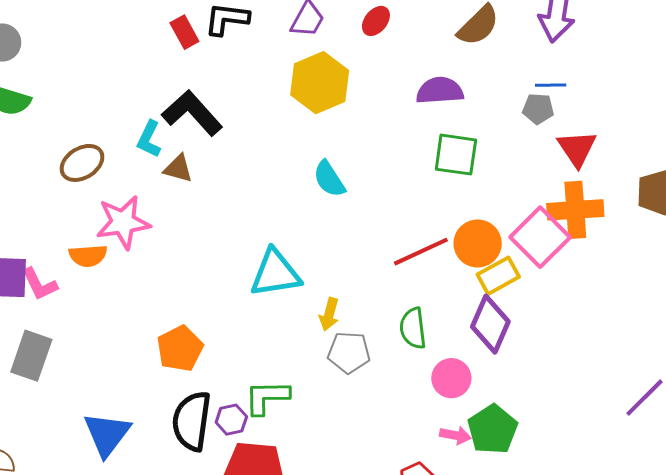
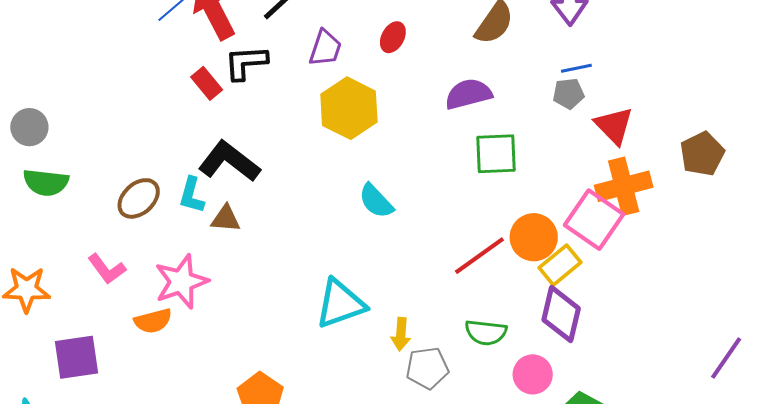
brown ellipse: (82, 163) -> (139, 198), moved
pink L-shape: (39, 284) -> (107, 269), moved
green semicircle: (413, 328) -> (486, 332), turned -66

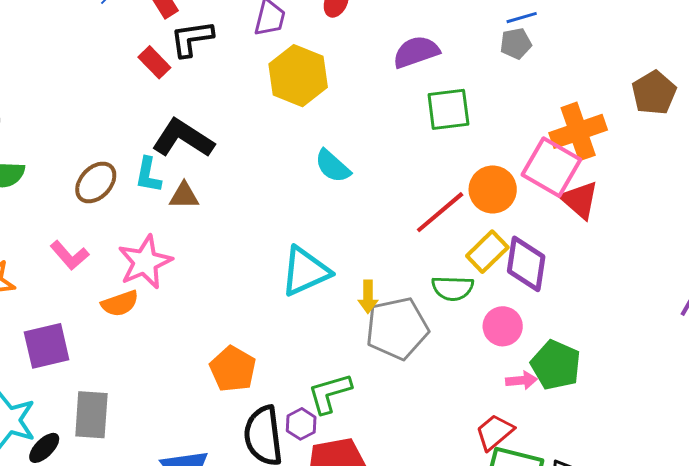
red triangle: (614, 126) -> (580, 200), moved
yellow rectangle: (560, 265) -> (487, 252), moved
gray pentagon: (427, 368) -> (397, 328), size x1.5

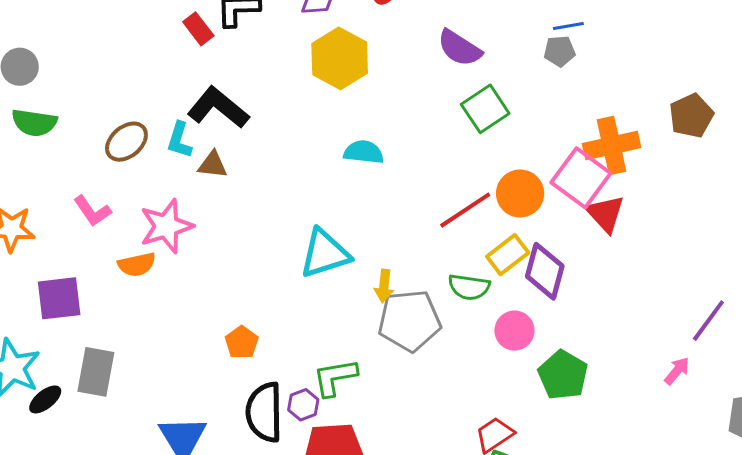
purple semicircle: (416, 52) -> (460, 48), turned -135
green square: (448, 109) -> (485, 109), turned -33
cyan semicircle: (333, 166) -> (364, 152), turned 138
orange pentagon: (233, 369) -> (242, 342), size x0.7
pink arrow: (521, 380) -> (677, 371), moved, turned -52

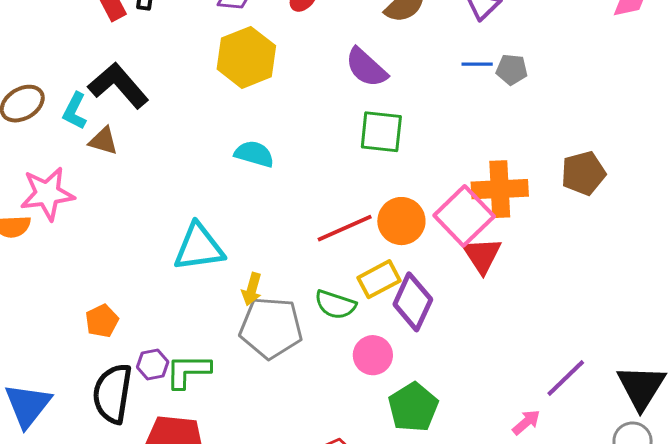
gray pentagon: (560, 51) -> (512, 70), moved
green square: (485, 109) -> (381, 132), turned 30
purple hexagon: (303, 405) -> (153, 364), moved

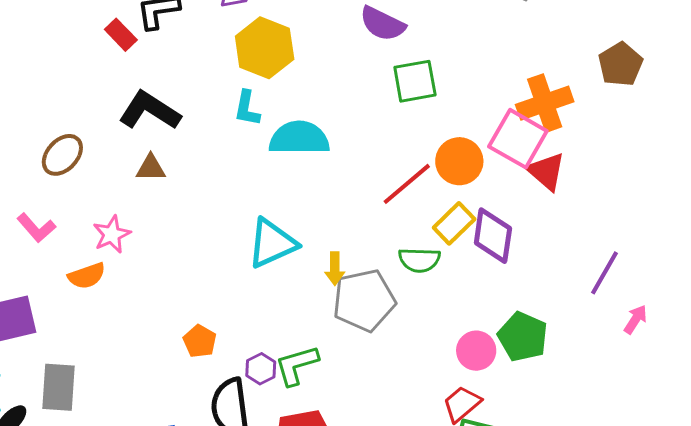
cyan L-shape: (75, 111) -> (247, 108), moved
cyan semicircle: (254, 154) -> (299, 138), size x1.5
pink star: (47, 194) -> (112, 234), size x0.7
pink circle: (373, 355) -> (476, 351), moved
purple line: (566, 378) -> (604, 273), moved

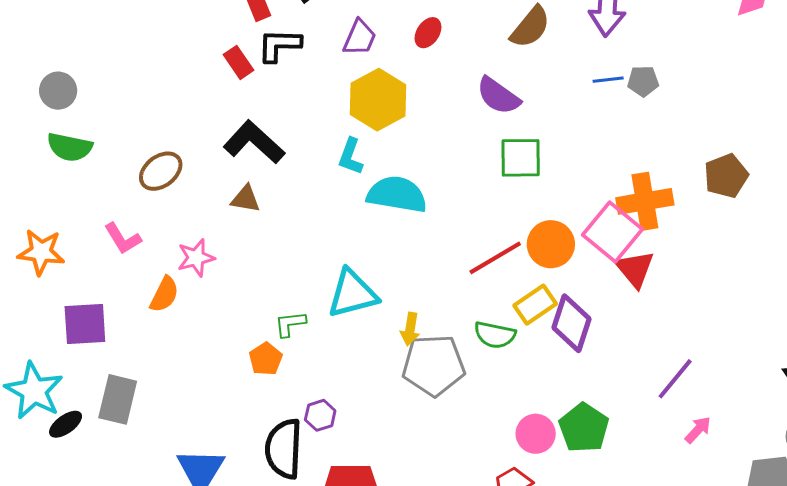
orange semicircle: (87, 276) -> (164, 294), turned -54
orange pentagon: (200, 341) -> (266, 359), moved
green L-shape: (297, 365) -> (290, 324), moved, size x0.7

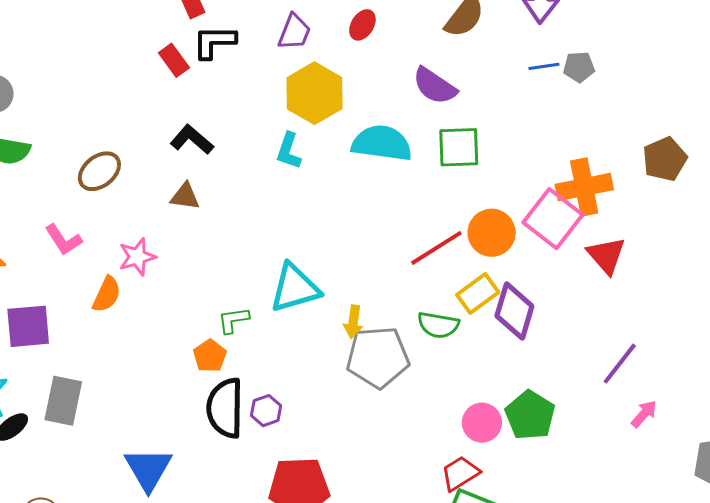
black L-shape: (254, 142) -> (192, 140), size x0.7
cyan semicircle: (397, 194) -> (382, 143), moved
red triangle: (635, 269) -> (606, 255), moved
black semicircle: (284, 449) -> (225, 408), moved

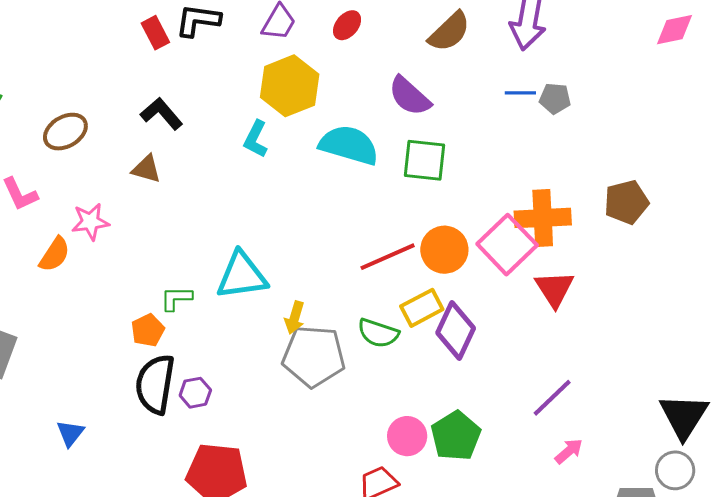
blue triangle: (148, 469) -> (70, 433), size x0.6

